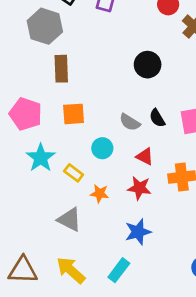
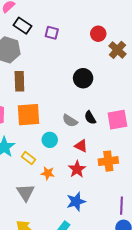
orange square: (74, 114) -> (28, 115), size x1.4
red star: (139, 188) -> (77, 169), turned 30
gray triangle: (69, 219) -> (25, 192), turned 30

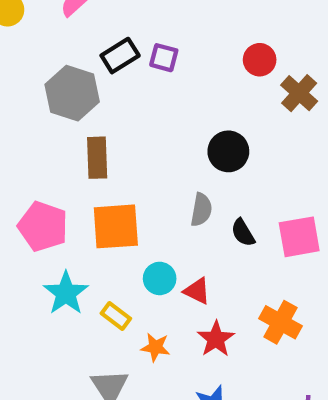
black rectangle: (22, 26) -> (120, 56), moved, turned -66
gray semicircle: (70, 121) -> (201, 210), moved, turned -112
red triangle: (81, 146) -> (197, 291), moved
orange cross: (108, 161) -> (280, 322), turned 36

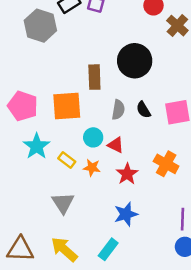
black circle: (228, 151) -> (135, 61), size x1.4
brown rectangle: (97, 158) -> (94, 77), moved
gray semicircle: (201, 210) -> (118, 110), moved
orange star: (155, 347) -> (92, 168), moved

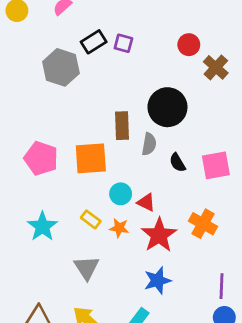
gray semicircle: (118, 110) -> (149, 144), moved
cyan star: (37, 146) -> (42, 227), moved
red star: (127, 174) -> (159, 235), size x1.4

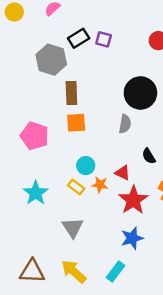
brown rectangle: (122, 126) -> (71, 93), moved
orange square: (91, 158) -> (76, 123), moved, size x0.7
black semicircle: (177, 163) -> (149, 156), moved
cyan circle: (121, 194) -> (86, 166), moved
orange star: (119, 228) -> (100, 185), moved

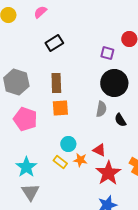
black rectangle: (79, 38) -> (54, 43), moved
purple square: (104, 39) -> (107, 53), moved
gray hexagon: (51, 60) -> (16, 82), moved
black semicircle: (149, 156) -> (120, 120), moved
gray triangle: (73, 227) -> (30, 192), moved

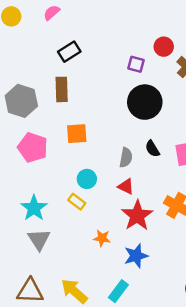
brown rectangle: (56, 83) -> (62, 89), moved
gray semicircle: (101, 109) -> (126, 158), moved
orange star: (80, 160) -> (102, 238), moved

